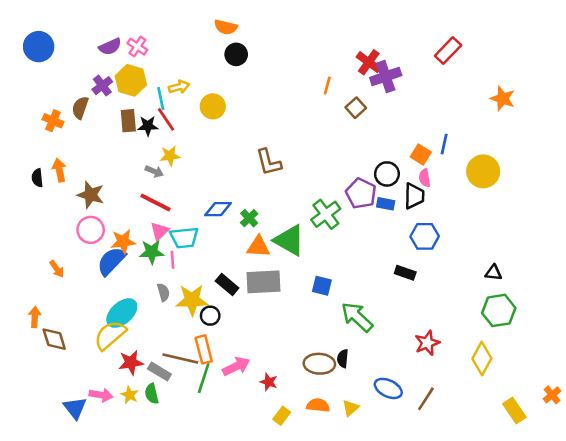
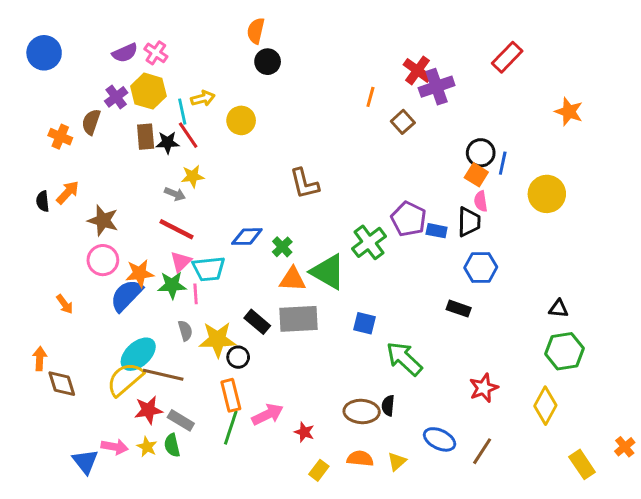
orange semicircle: (226, 27) -> (256, 31), turned 90
orange arrow: (59, 170) -> (68, 192), turned 55
black circle: (387, 174) -> (481, 153), moved
brown line: (180, 359) -> (163, 375), moved

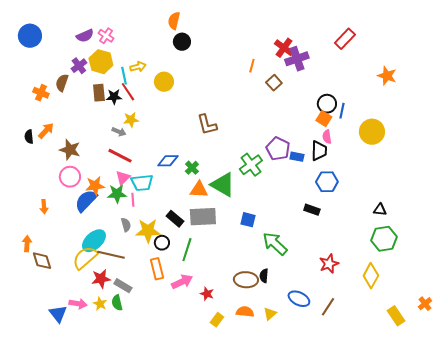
orange arrow: (65, 304) -> (44, 207), turned 32
green line: (231, 428) -> (187, 250), moved

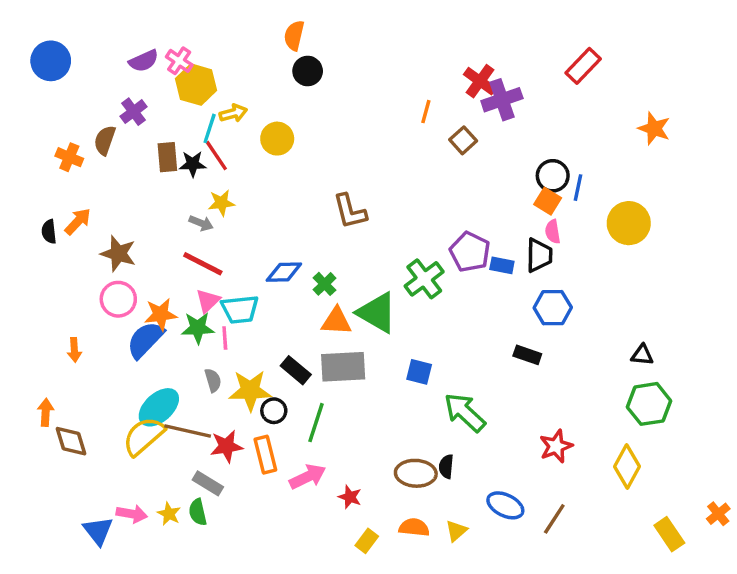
yellow hexagon: (101, 62) -> (196, 85), moved
cyan line: (124, 76) -> (210, 128), turned 30
red star: (101, 279) -> (226, 446), moved

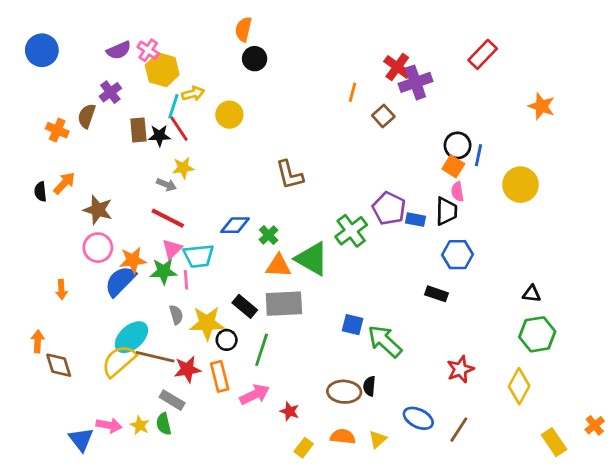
blue square: (419, 372) -> (353, 325), moved

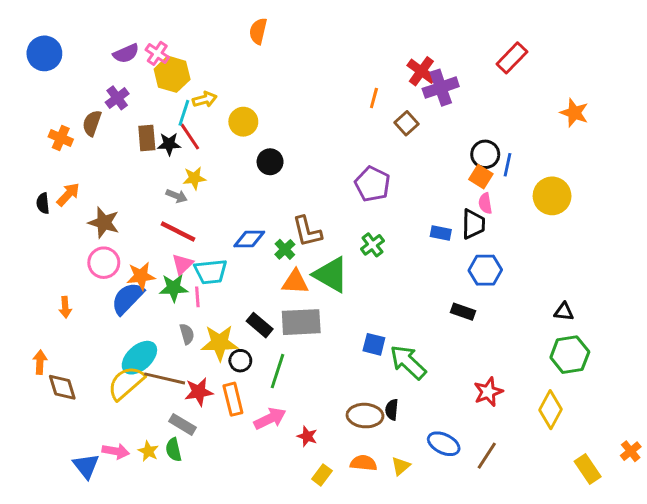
black circle: (255, 59) -> (270, 162), moved
brown L-shape: (290, 175) -> (307, 232), moved
purple pentagon: (389, 208) -> (372, 184), moved
green cross: (351, 231) -> (372, 245), size x0.7

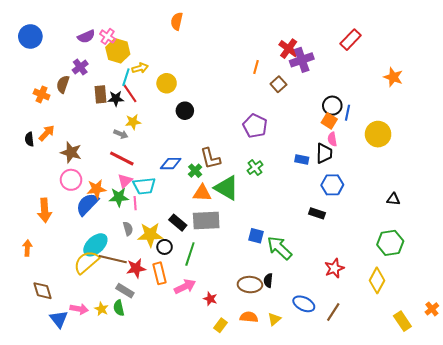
orange arrow: (65, 307) -> (45, 210), size x1.6
black triangle: (564, 312) -> (393, 199), moved
brown diamond: (62, 387) -> (43, 291), moved

